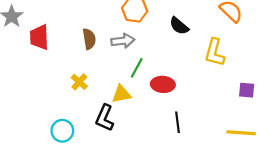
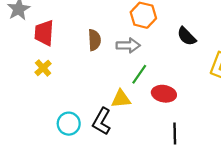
yellow cross: (79, 82) -> (43, 68), moved
cyan circle: (62, 131) -> (69, 124), moved

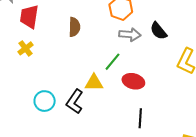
gray arrow: (128, 45) -> (130, 35), moved

